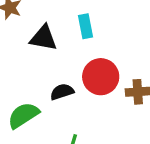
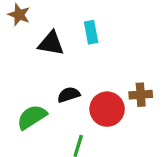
red circle: (101, 77) -> (107, 109), moved

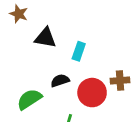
cyan rectangle: (91, 32) -> (79, 51), moved, turned 30

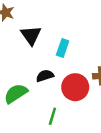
black triangle: (45, 38) -> (31, 35), turned 45

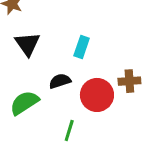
black triangle: (31, 35) -> (27, 44), moved

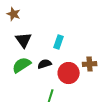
green semicircle: (24, 103) -> (22, 65), moved

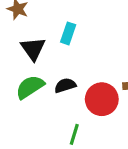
cyan rectangle: (59, 42) -> (68, 33), moved

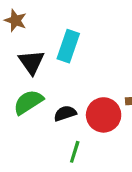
cyan rectangle: (68, 33) -> (68, 46), size x1.4
black semicircle: (65, 85) -> (65, 113), moved

